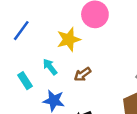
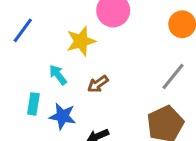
cyan rectangle: (25, 81) -> (33, 104), moved, turned 42

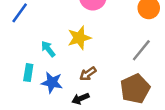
yellow star: (81, 41) -> (79, 38), moved
brown arrow: (98, 84) -> (88, 74), moved

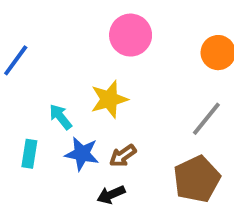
blue star: (52, 82) -> (82, 154), moved

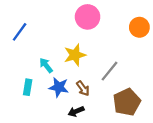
gray line: (206, 119) -> (109, 71), moved
brown arrow: (123, 156) -> (83, 88), turned -91

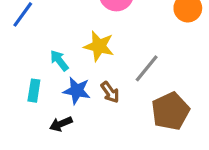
yellow star: (75, 55) -> (99, 46), turned 30
black arrow: (76, 111) -> (61, 124), moved

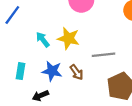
cyan arrow: (59, 60) -> (43, 40), moved
gray line: (147, 68) -> (103, 55), turned 45

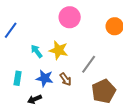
gray line: (103, 55) -> (89, 64), turned -48

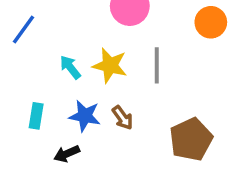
gray line: (89, 64) -> (157, 65), moved, turned -36

